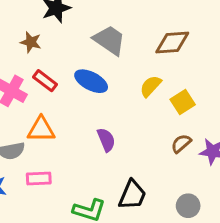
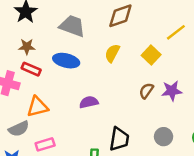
brown star: (31, 42) -> (27, 47), moved
yellow square: (183, 102) -> (151, 55), moved
purple semicircle: (106, 140) -> (89, 102), turned -66

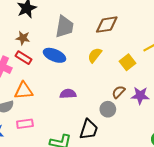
gray trapezoid: (72, 26) -> (64, 27), turned 70
gray circle: (164, 137) -> (108, 109), moved

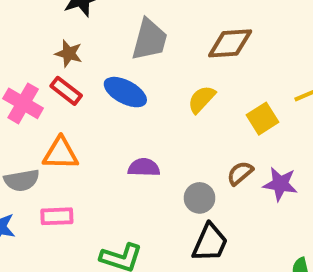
gray circle: (108, 109) -> (200, 198), moved
black trapezoid: (89, 129) -> (210, 243), moved

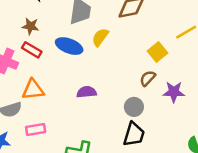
yellow semicircle: (202, 99) -> (100, 37), moved
brown semicircle: (240, 173) -> (148, 78), moved
gray circle: (200, 198) -> (134, 107), moved

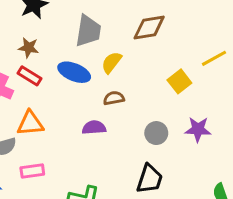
brown semicircle: (148, 78) -> (114, 98), moved, turned 35
gray circle: (134, 107) -> (156, 133), moved

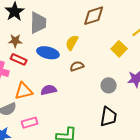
gray trapezoid: (88, 31) -> (38, 23), moved
purple semicircle: (94, 128) -> (49, 90), moved

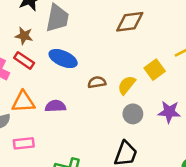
yellow semicircle: (72, 43) -> (127, 85), moved

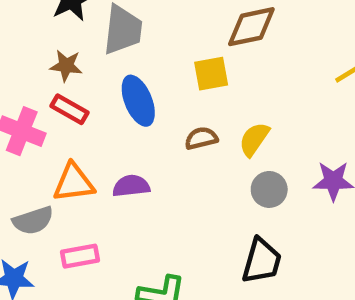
blue ellipse: (63, 59) -> (138, 101), turned 48
yellow square: (155, 70) -> (211, 74), moved, turned 30

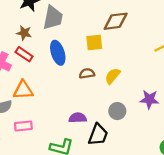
purple semicircle: (131, 186) -> (78, 118), moved
gray circle: (269, 189) -> (117, 111), moved
black trapezoid: (262, 261) -> (98, 135), moved

